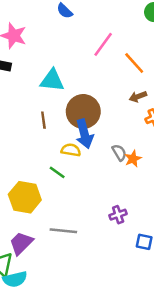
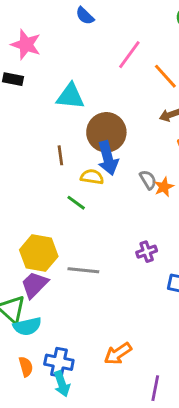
brown line: (43, 120) -> (60, 155), moved
yellow hexagon: (25, 197) -> (39, 253), moved

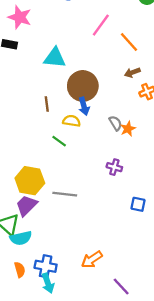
blue arrow: (108, 158) -> (84, 106), size x0.7
purple cross: (147, 252) -> (114, 167), moved, turned 35
purple line: (155, 388) -> (121, 287), turned -54

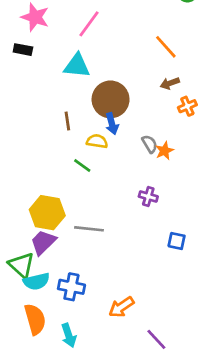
pink line: (101, 25) -> (89, 24), moved
blue cross: (46, 266) -> (71, 287), moved
orange semicircle: (20, 270) -> (35, 319), size x1.6

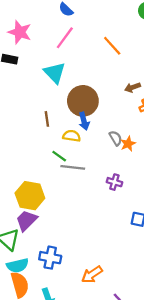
orange line: (166, 47) -> (112, 46), moved
cyan triangle: (77, 66) -> (55, 73), turned 40
gray line: (89, 229) -> (73, 167), moved
cyan semicircle: (36, 281) -> (18, 265), moved

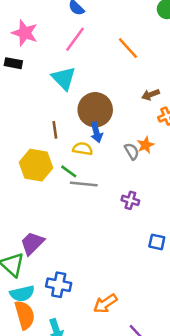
orange star: (128, 144) -> (146, 145), moved
yellow hexagon: (30, 196) -> (36, 165), moved

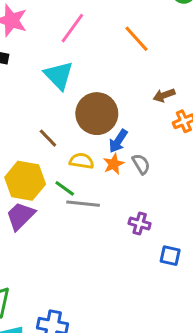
brown line: (55, 130) -> (48, 138), turned -36
blue arrow: (96, 132) -> (118, 141), moved, turned 48
orange star: (146, 145) -> (114, 164), moved
blue square: (157, 242) -> (170, 256), moved
purple trapezoid: (32, 243) -> (20, 216), moved

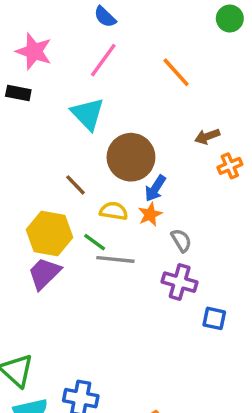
gray semicircle: (141, 164) -> (181, 240), moved
purple cross: (140, 224) -> (180, 282), size x1.4

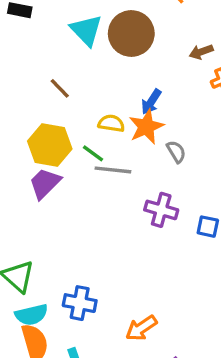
brown circle: (131, 157) -> (131, 33), moved
brown line: (76, 185) -> (60, 88), moved
orange star: (150, 214) -> (146, 127), size x1.5
purple cross: (180, 282) -> (161, 210), moved

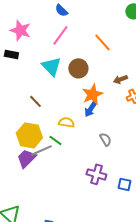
brown circle: (131, 33) -> (78, 68), size x0.7
orange star: (146, 127) -> (92, 94), moved
gray line: (113, 170) -> (41, 150), moved, turned -30

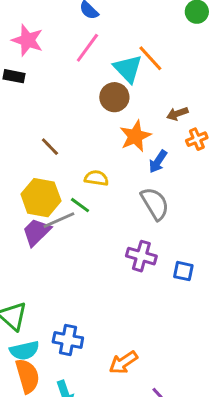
cyan triangle: (51, 66) -> (128, 69), moved
blue arrow: (90, 109) -> (158, 162), moved
gray semicircle: (105, 139) -> (155, 204), size x1.6

